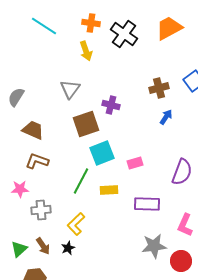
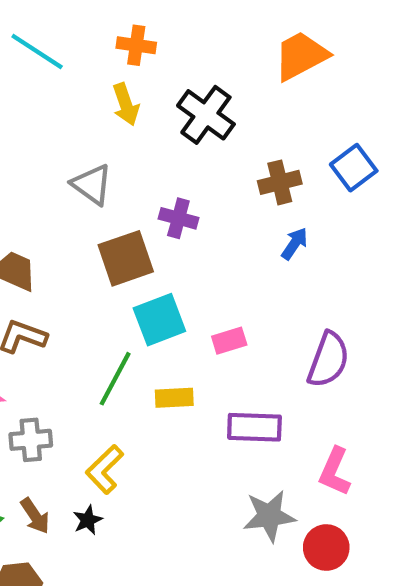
black cross: (124, 34) -> (206, 115), moved
gray triangle: (70, 89) -> (92, 184), turned -30

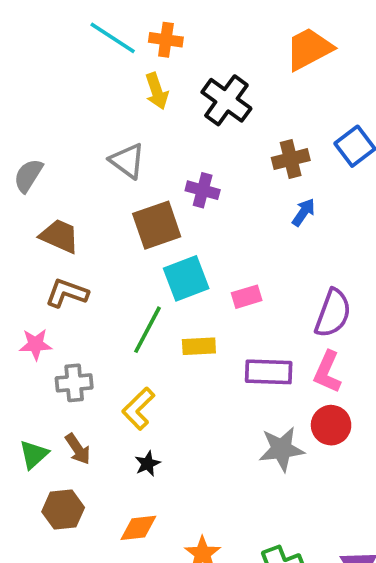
cyan line: (37, 52) -> (113, 38), moved
pink L-shape: (335, 472) -> (327, 372), moved
black star: (88, 520) -> (148, 464), moved
red circle: (326, 548) -> (331, 425), moved

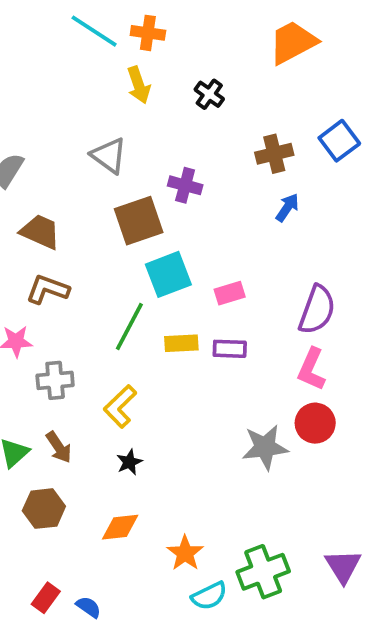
black cross: (226, 100) -> (209, 94), size x0.6
purple rectangle: (269, 372) -> (230, 349), moved, size x0.7

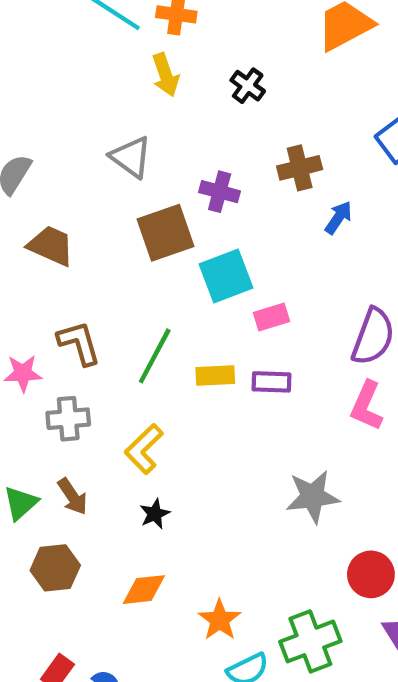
brown cross: (274, 154) -> (300, 168), moved
cyan square: (168, 274) -> (226, 276), moved
brown L-shape: (48, 289) -> (79, 343), moved, turned 54
red circle: (315, 423) -> (371, 574), moved

